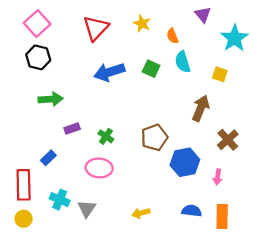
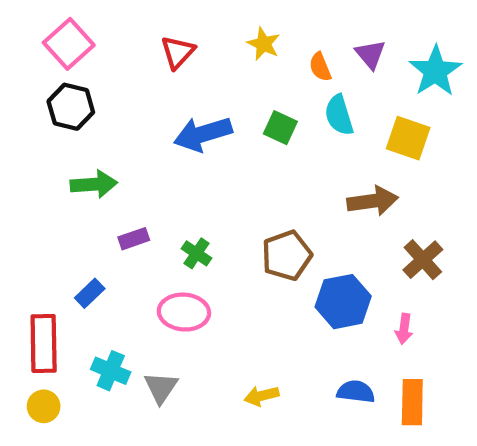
purple triangle: (203, 15) -> (370, 54), moved
red triangle: (96, 28) -> (178, 52), size x0.7
yellow square: (220, 74) -> (408, 138), size x1.5
brown arrow: (201, 108) -> (373, 201), turned 60

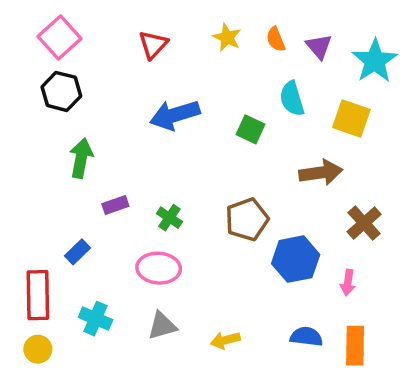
orange semicircle: (320, 67) -> (276, 39), moved
green square: (280, 128) -> (250, 129), moved
green arrow: (94, 184) -> (81, 158), turned -75
gray triangle: (161, 387) -> (162, 326), moved, turned 40

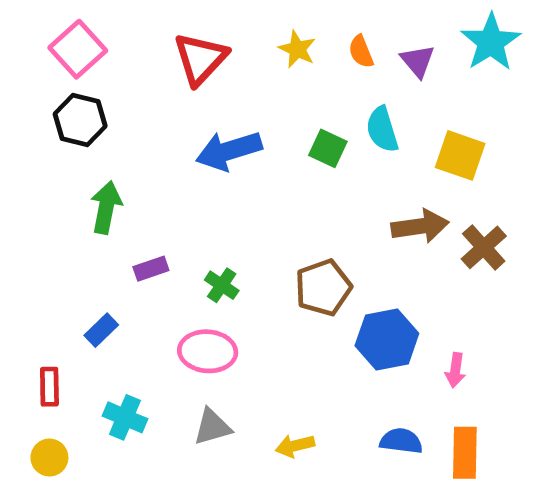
red triangle: (153, 45) -> (200, 59), size x1.4
cyan star: (375, 61) -> (491, 42), moved
green square: (250, 129) -> (328, 148), moved
brown cross: (364, 223) -> (484, 247), moved
red rectangle: (38, 295) -> (49, 387), size x0.6

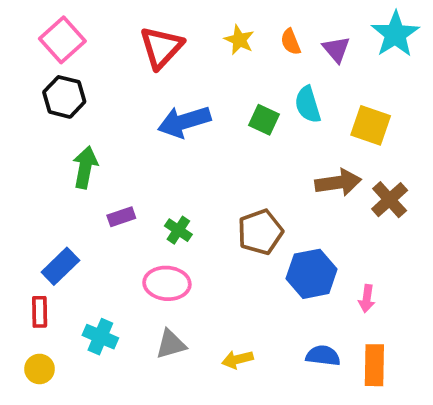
blue rectangle: (101, 330) -> (60, 266), moved, size x1.4

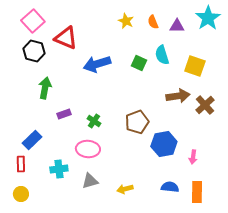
red triangle: (161, 47) -> (66, 38), moved, turned -50
purple triangle: (336, 49) -> (177, 26), turned -49
cyan cross: (100, 337) -> (59, 169), moved, turned -30

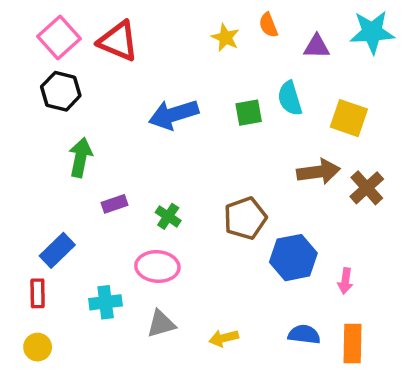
cyan star: (208, 18) -> (372, 32), turned 30
orange semicircle: (153, 22) -> (268, 25), moved
red triangle: (66, 38) -> (118, 41), moved
green square: (139, 63) -> (249, 113), turned -35

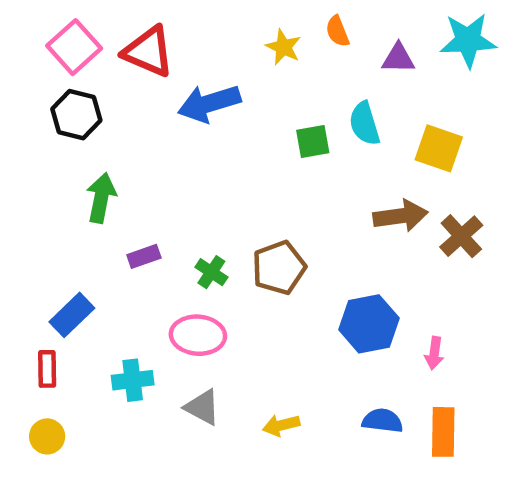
blue arrow: (174, 114) -> (209, 103), moved
brown pentagon: (245, 218) -> (279, 268), moved
gray triangle: (161, 324) -> (202, 407), turned 44

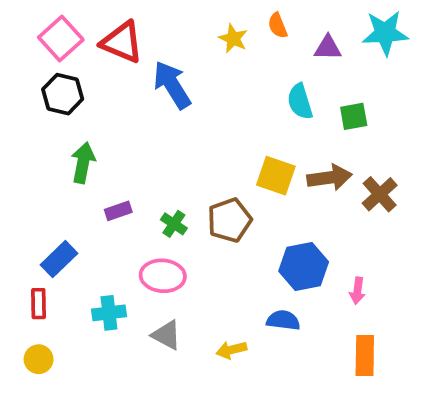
blue arrow: (209, 103) -> (172, 85), turned 75
green square: (313, 142) -> (354, 116), moved
yellow square: (439, 148) -> (276, 176), moved
blue semicircle: (382, 421) -> (283, 320), moved

